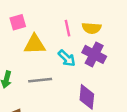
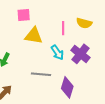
yellow semicircle: (92, 28) -> (84, 23), moved
gray line: (40, 80) -> (41, 74), moved

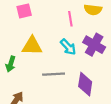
yellow triangle: (34, 36) -> (32, 46), moved

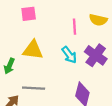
gray line: (54, 74) -> (34, 88), moved

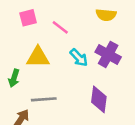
pink line: (74, 27) -> (60, 27), moved, turned -42

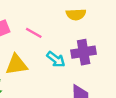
purple cross: (108, 54) -> (84, 52), turned -30

